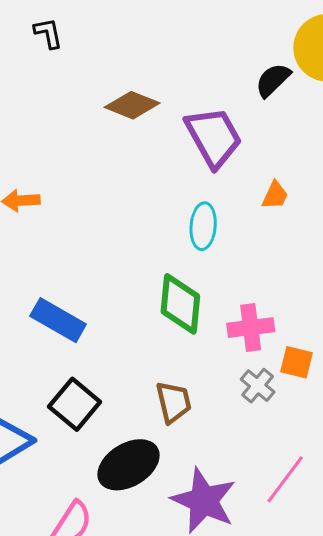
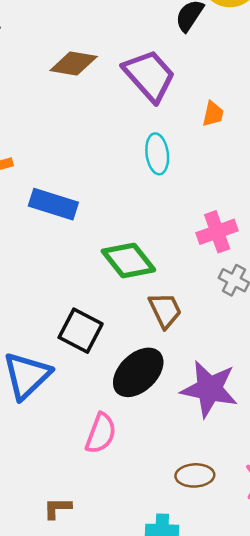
green diamond: (180, 304) -> (128, 260), moved, turned -32
blue rectangle: (58, 320) -> (53, 204), moved

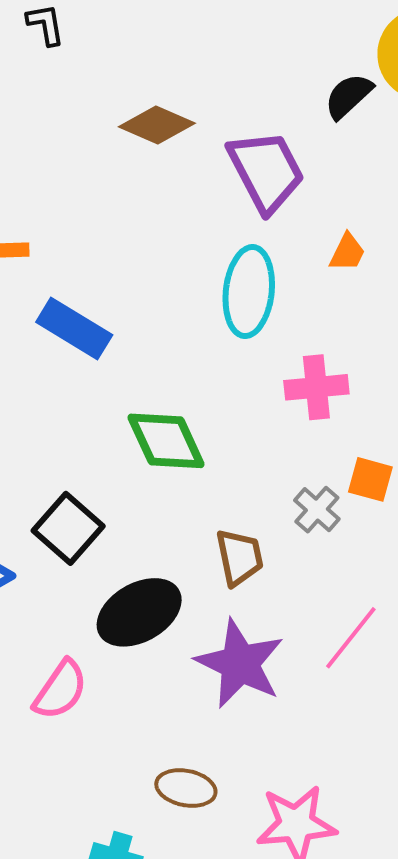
cyan ellipse: (157, 154) -> (249, 292), size x1.4
pink cross: (217, 232) -> (316, 387), moved
brown trapezoid: (165, 310) -> (239, 557), moved

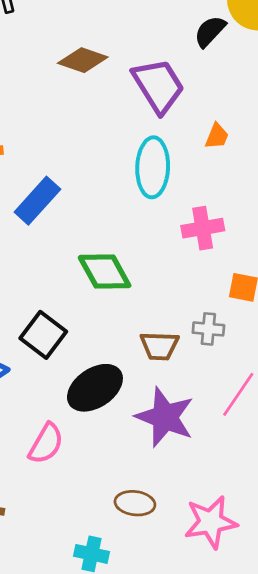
blue rectangle: (74, 328) -> (37, 201), turned -75
gray cross: (317, 510) -> (208, 329), moved, turned -32
brown trapezoid: (239, 557) -> (159, 346), turned 108

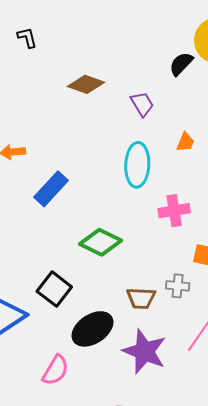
purple trapezoid: (158, 86) -> (142, 104), size x0.6
green diamond: (105, 271) -> (101, 242), turned -36

